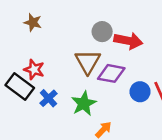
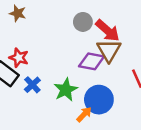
red arrow: (128, 41) -> (108, 31), turned 30
brown triangle: (88, 62) -> (109, 50), moved
blue circle: (140, 92) -> (99, 100), moved, size x1.5

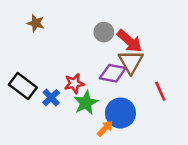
red star: (19, 58) -> (74, 83), moved, turned -30

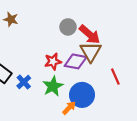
red star: (74, 83) -> (53, 61), moved

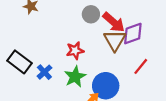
purple diamond: (76, 61) -> (133, 34), moved, turned -30
red line: (115, 77) -> (141, 66), turned 63

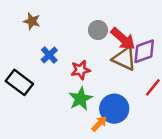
brown triangle: (115, 40) -> (124, 59), turned -35
blue cross: (44, 72) -> (49, 55), moved

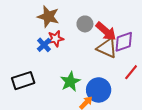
brown star: (32, 21) -> (48, 17), moved, size x1.5
red star: (81, 70) -> (56, 39), moved
black rectangle: (19, 82) -> (23, 81), moved, turned -55

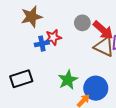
brown star: (48, 17) -> (32, 17), moved, turned -30
blue cross: (44, 45) -> (42, 44), turned 32

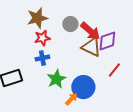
brown star: (32, 17) -> (37, 18), moved
blue cross: (42, 44) -> (42, 58), moved

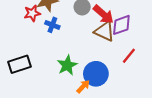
red star: (42, 38) -> (32, 13), moved
blue cross: (42, 58) -> (52, 25), moved, turned 32

